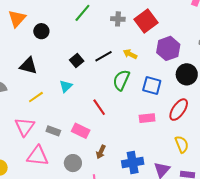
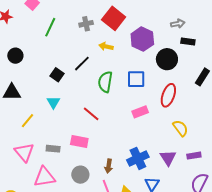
yellow arrow: (130, 54) -> (106, 47), moved
brown arrow: (101, 152) -> (109, 166), moved

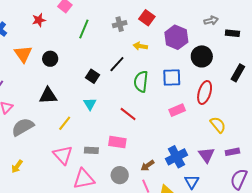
red square: (114, 18) -> (147, 18), size x0.7
black rectangle: (188, 41) -> (232, 33), moved
brown arrow: (109, 166) -> (148, 166), turned 48

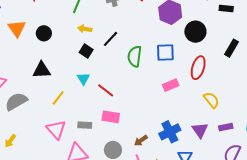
yellow arrow: (140, 46) -> (85, 29), moved
red line: (128, 114) -> (106, 90), moved

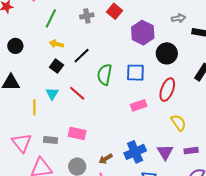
red line: (106, 90) -> (77, 93), moved
yellow line: (58, 98) -> (34, 107), moved, turned -42

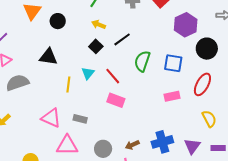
pink rectangle: (77, 133) -> (116, 100), moved
pink triangle: (22, 143) -> (51, 118), turned -35

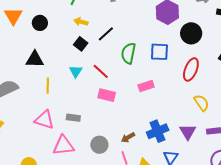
yellow line: (68, 84) -> (48, 86), moved
pink rectangle: (172, 96) -> (146, 86), moved

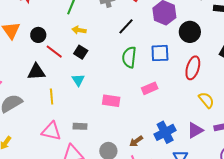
black line: (106, 34) -> (126, 26), moved
red line: (101, 71) -> (54, 52), moved
purple triangle: (188, 132) -> (195, 130), turned 36

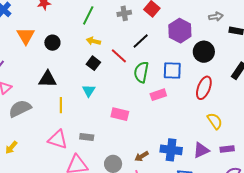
red line: (54, 52) -> (119, 56), moved
pink rectangle: (150, 88) -> (158, 95), moved
blue cross: (165, 132) -> (171, 150), turned 30

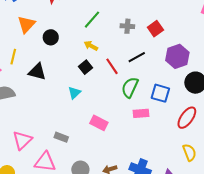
yellow line: (61, 105) -> (13, 57), moved
pink triangle: (58, 139) -> (22, 140), moved, turned 45

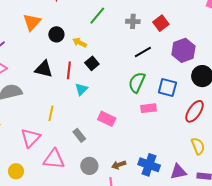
yellow arrow: (91, 46) -> (80, 43), moved
yellow line: (13, 57) -> (51, 113), moved
red line: (112, 66) -> (69, 70), moved, turned 42
gray rectangle: (61, 137) -> (79, 135), moved, turned 32

